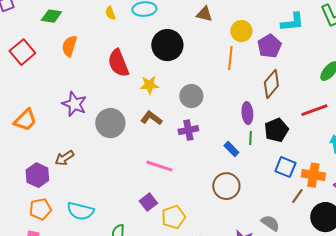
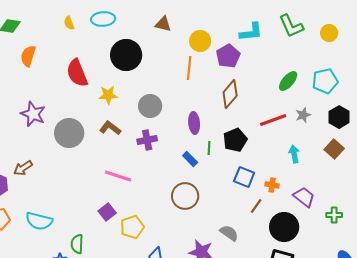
purple ellipse: (247, 113) -> (194, 123), moved
orange cross: (313, 175) -> (272, 185), size x0.6

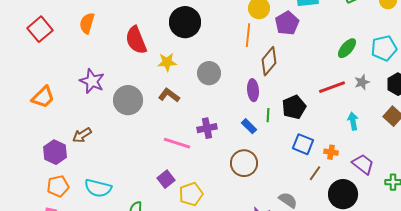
brown diamond: (230, 94) -> (269, 61), moved
purple cross: (147, 140) -> (207, 128), moved

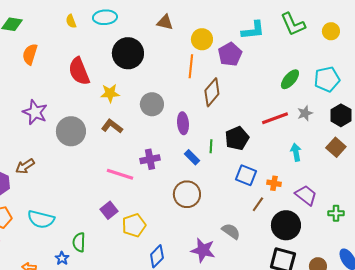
purple ellipse: (253, 90) -> (183, 123), moved

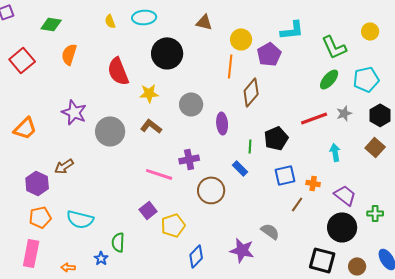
green L-shape: (293, 24) -> (334, 47), moved
blue rectangle: (192, 157) -> (240, 168), moved
blue square: (246, 175) -> (285, 175), turned -35
brown circle: (187, 194) -> (211, 190), moved
black circle: (286, 225) -> (342, 227), moved

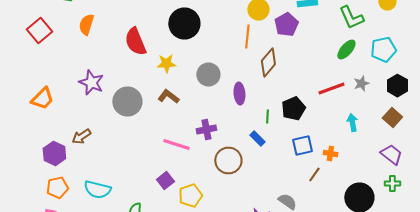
purple trapezoid: (345, 195) -> (391, 154), moved

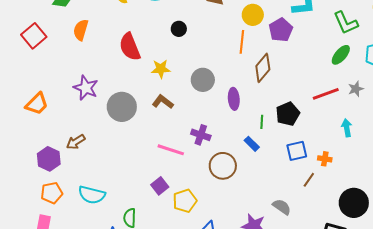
black circle: (184, 24) -> (179, 29), size x0.5
purple cross: (206, 130) -> (201, 135), turned 30

